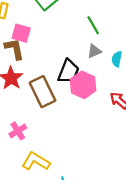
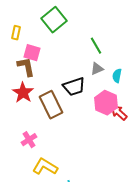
black trapezoid: (68, 71) -> (74, 87), turned 50
pink hexagon: (83, 85) -> (106, 103), moved

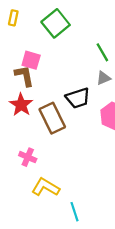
yellow rectangle: (16, 33) -> (13, 18), moved
pink cross: (29, 140) -> (28, 157), turned -35

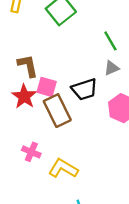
pink square: (31, 60) -> (47, 87), moved
yellow L-shape: (46, 187) -> (63, 168), moved

